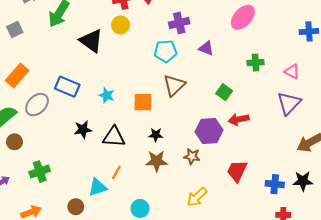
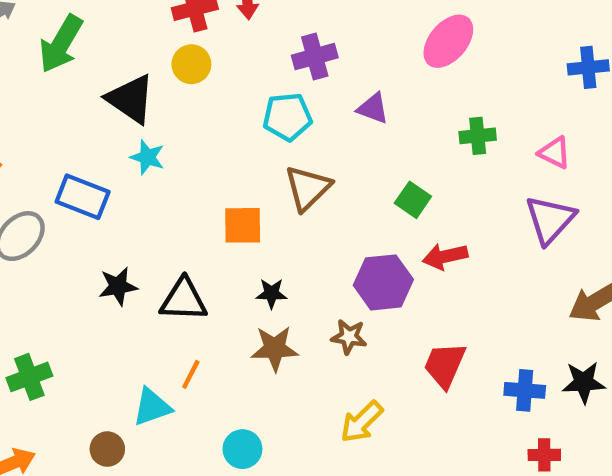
cyan star: (107, 95) -> (147, 157), moved

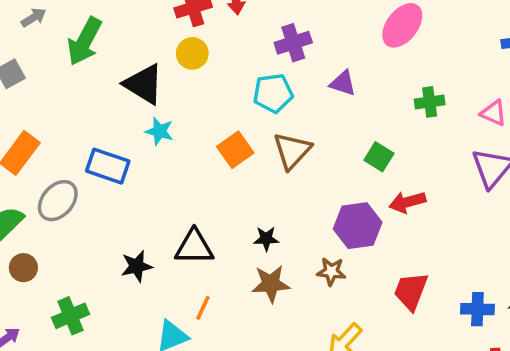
orange square: (243, 225) -> (235, 150), moved, turned -32
black star: (118, 286) -> (137, 266), moved

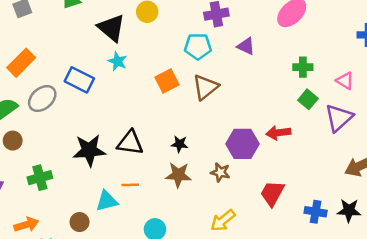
green square: (379, 157) -> (308, 99), moved
black star: (137, 266) -> (89, 150), size x1.5
orange line: (203, 308) -> (130, 185), turned 56

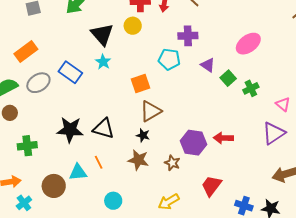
green cross: (303, 67) -> (251, 88), turned -35
brown triangle: (205, 87) -> (151, 111), moved
green square: (308, 99) -> (228, 78), moved
orange line: (130, 185) -> (99, 162), turned 56
brown circle: (80, 222) -> (54, 186), size x1.5

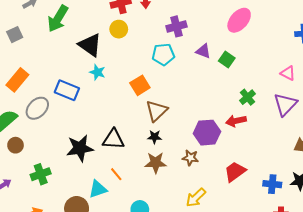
green cross: (251, 88) -> (247, 97), moved
red trapezoid: (211, 186) -> (235, 172), turned 30

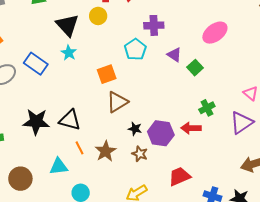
cyan pentagon: (163, 54) -> (135, 49), turned 30
black star: (155, 137) -> (135, 129), moved
brown star: (156, 163) -> (105, 151), turned 30
orange line: (116, 174) -> (79, 148), moved
cyan triangle: (98, 189) -> (59, 166), moved

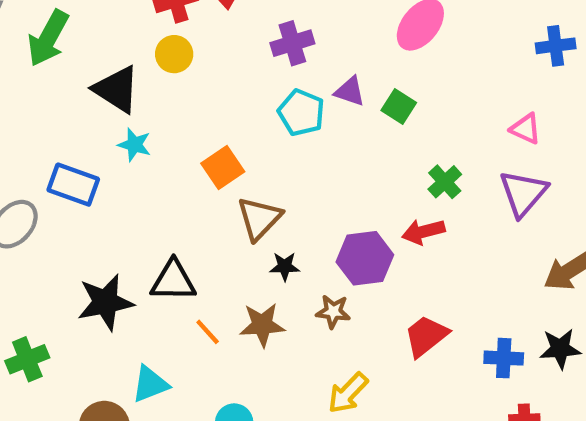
cyan pentagon: (135, 49) -> (301, 113), moved
black star: (135, 129) -> (285, 266), moved
brown star: (105, 151) -> (262, 325), turned -30
cyan triangle: (59, 166) -> (150, 384), moved

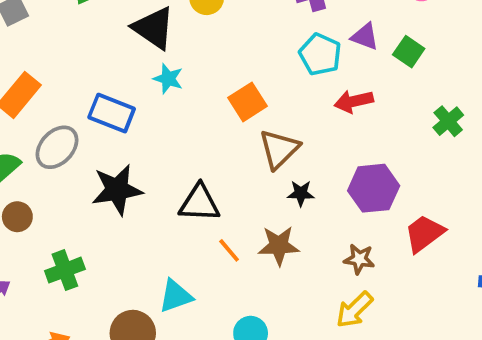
red arrow: (423, 232) -> (354, 101), moved
black star: (105, 302) -> (117, 190), moved
brown star: (333, 312) -> (359, 259), moved
red trapezoid: (426, 336) -> (424, 233), moved

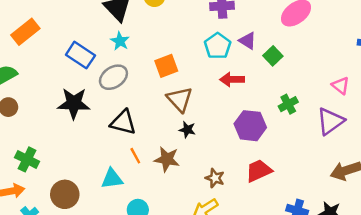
gray ellipse: (57, 147) -> (113, 77), moved
brown triangle: (279, 149) -> (180, 99), turned -40
purple hexagon: (374, 188) -> (250, 126), moved
green cross: (65, 270) -> (27, 159), moved, turned 35
cyan triangle: (176, 296) -> (112, 179), moved

